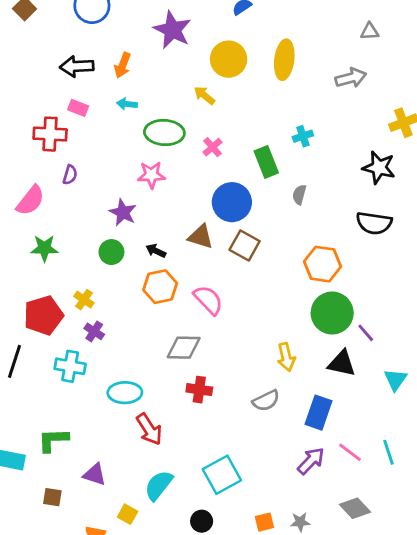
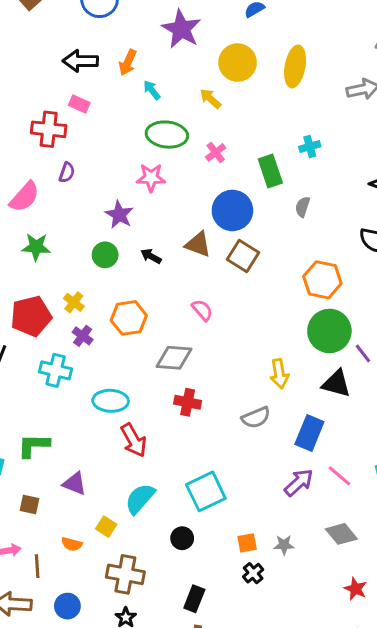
cyan arrow: (127, 104) -> (152, 90), moved, turned 42
orange hexagon: (160, 287) -> (129, 318), moved
pink semicircle: (208, 300) -> (202, 310), size x0.7

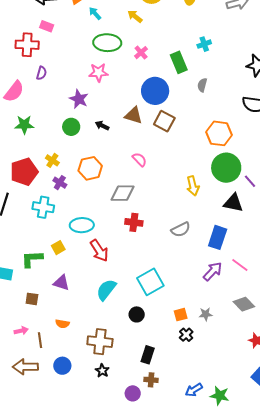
yellow arrow: (279, 374) -> (193, 186), moved
yellow square: (106, 527) -> (58, 248), moved, turned 32

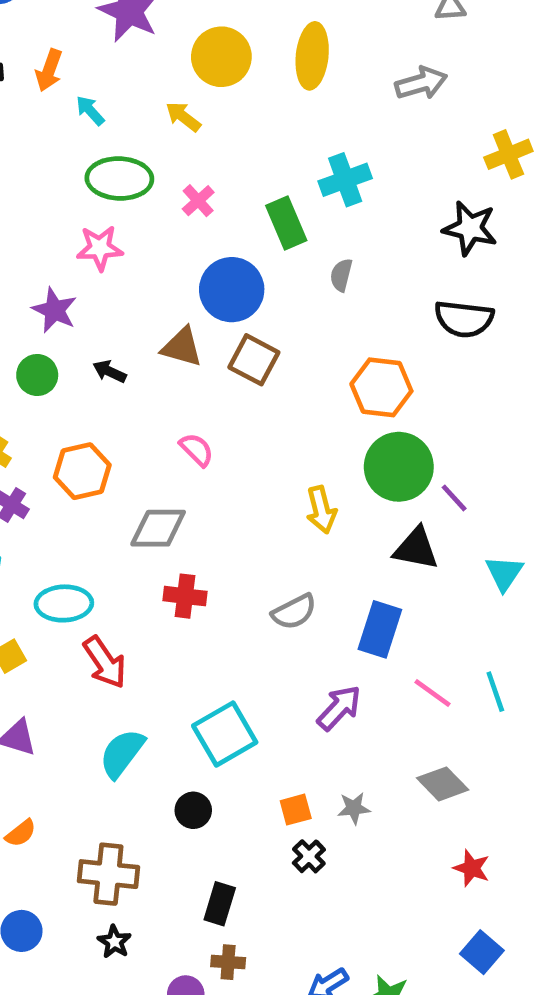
cyan cross: (204, 44) -> (345, 180), size x1.5
purple arrow: (213, 271) -> (339, 708), moved
orange semicircle: (62, 324) -> (21, 833), turned -48

